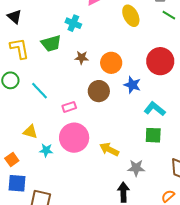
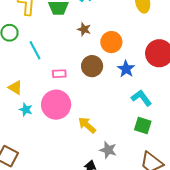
green square: (153, 135) -> (143, 126), moved

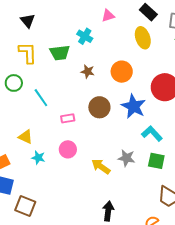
orange circle: (111, 42) -> (122, 72), moved
blue star: (126, 69) -> (134, 106), size x1.4
pink circle: (56, 105) -> (68, 149), size x0.6
gray star: (108, 150) -> (126, 158), moved

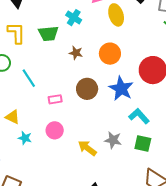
yellow ellipse: (143, 38) -> (116, 15), moved

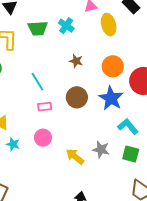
green trapezoid: (48, 34) -> (38, 28), moved
brown star: (76, 53) -> (76, 61), moved
orange circle: (110, 54) -> (113, 66), moved
cyan line: (29, 78) -> (37, 82), moved

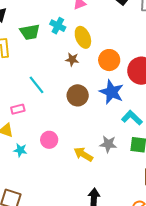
yellow ellipse: (109, 25) -> (83, 37), moved
pink rectangle: (45, 107) -> (18, 109), moved

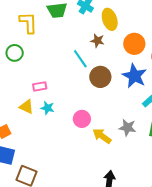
cyan line: (36, 85) -> (80, 59), moved
pink circle: (49, 140) -> (82, 119), moved
cyan star: (20, 150) -> (47, 108), moved

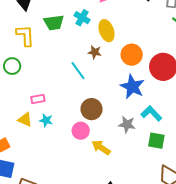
brown circle: (100, 77) -> (92, 109), moved
gray star: (127, 128) -> (127, 124), moved

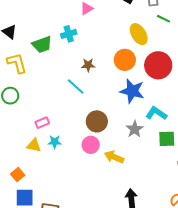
cyan cross: (82, 18) -> (69, 34), turned -35
yellow ellipse: (107, 31) -> (139, 34), moved
gray star: (127, 124) -> (135, 129), turned -30

